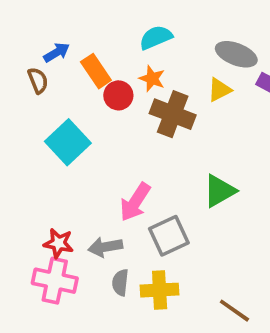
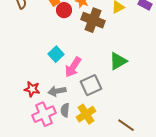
cyan square: (68, 142) -> (56, 54), moved, size x0.7
pink cross: (55, 281) -> (44, 114), moved, turned -35
yellow cross: (160, 290) -> (86, 114), turned -30

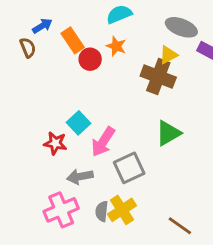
brown cross: (93, 20) -> (158, 77), moved
red star: (32, 89) -> (55, 143), moved
gray semicircle: (65, 110) -> (102, 211), moved

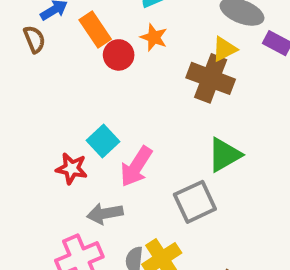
gray square: (129, 168) -> (195, 202), moved

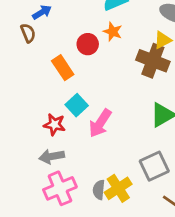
orange rectangle: (95, 29) -> (63, 68), moved
gray square: (195, 202) -> (154, 166), moved
gray arrow: (105, 214) -> (52, 156), moved

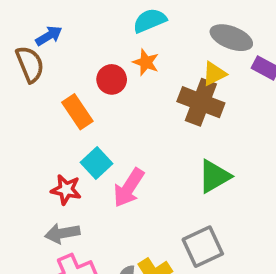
brown semicircle: (28, 33) -> (30, 64), size x1.4

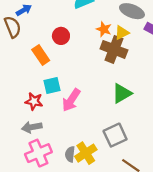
orange star: (146, 62) -> (104, 29), moved
cyan square: (96, 163) -> (52, 86), turned 30

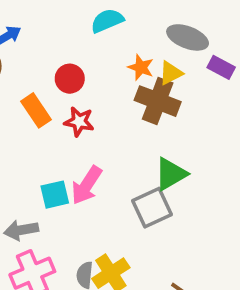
cyan square: (52, 86) -> (55, 195), moved
red star: (34, 101) -> (79, 122), moved
gray square: (115, 135) -> (152, 208), moved

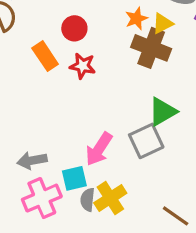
orange star: (141, 67) -> (136, 19), turned 30
pink arrow: (87, 185) -> (99, 149), moved
cyan square: (55, 195) -> (74, 178), moved

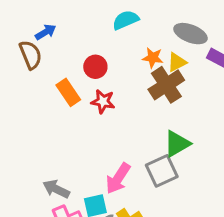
orange star: (136, 19) -> (153, 58), turned 30
brown cross: (151, 48) -> (166, 85), turned 36
gray arrow: (32, 160) -> (56, 189), turned 36

